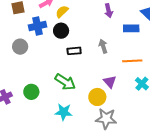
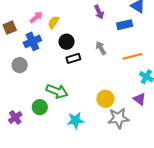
black circle: (61, 31) -> (67, 42), moved
green arrow: (65, 82) -> (57, 91), moved
purple triangle: (110, 82) -> (139, 99), moved

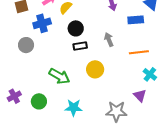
yellow circle: (105, 99) -> (95, 69), moved
green circle: (40, 107) -> (39, 101), moved

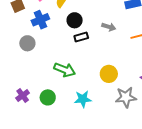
gray arrow: (109, 40) -> (109, 27), turned 136
yellow circle: (95, 69) -> (109, 74), moved

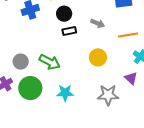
gray circle: (27, 43) -> (21, 62), moved
yellow circle: (109, 74) -> (98, 57), moved
green circle: (48, 97) -> (30, 88), size x1.5

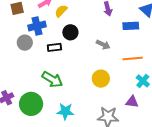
black rectangle: (69, 31) -> (54, 47), moved
gray circle: (21, 62) -> (25, 43), moved
purple triangle: (131, 78) -> (132, 102), turned -40

